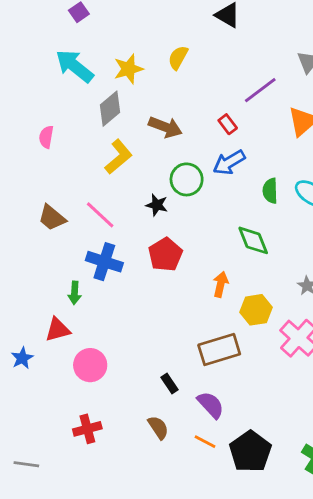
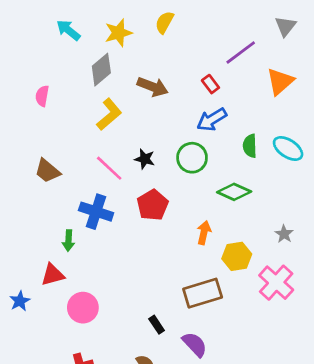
cyan arrow: (75, 66) -> (68, 30), size x0.7
green circle: (187, 179) -> (192, 158), moved
pink line: (100, 215) -> (109, 168), moved
green diamond: (253, 240) -> (234, 192), turned -44

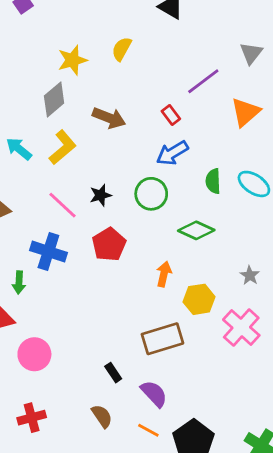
cyan arrow: (68, 30) -> (19, 149), moved
black star: (145, 159) -> (101, 195), turned -30

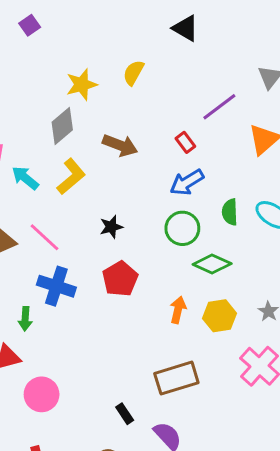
green circle: (151, 194) -> (182, 228), moved
pink line: (63, 205) -> (44, 237), moved
yellow hexagon: (199, 299) -> (219, 316), moved

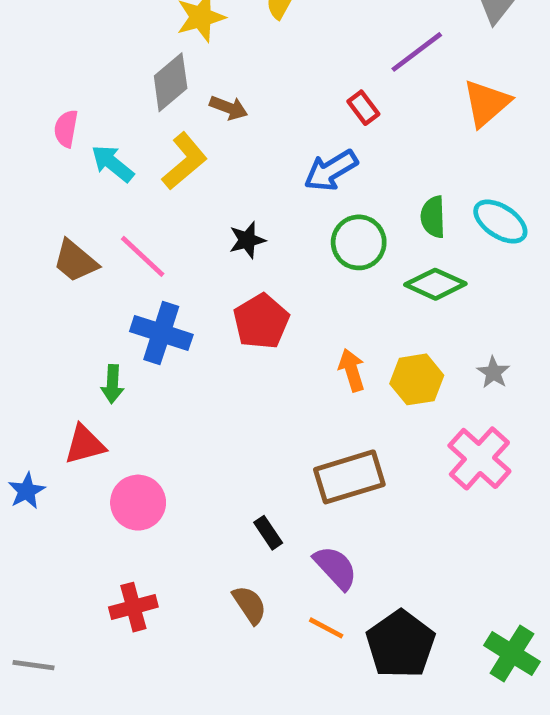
brown arrow: (120, 145) -> (229, 108), moved, size x0.7
blue arrow: (187, 182) -> (331, 170), moved
green diamond: (212, 264) -> (435, 284), moved
orange arrow: (178, 310) -> (352, 370), turned -30

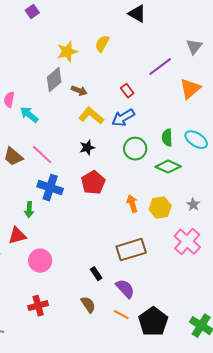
red rectangle: (363, 108) -> (127, 91), moved
yellow L-shape: (184, 161) -> (91, 116), moved, turned -100

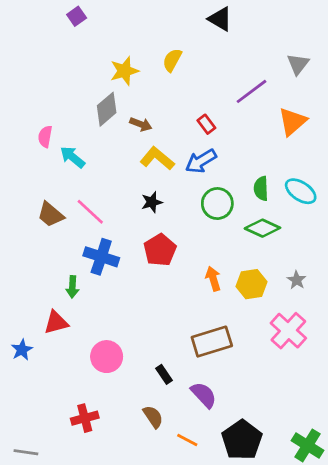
pink circle: (40, 261) -> (107, 357), moved
orange line: (121, 315) -> (187, 440), moved

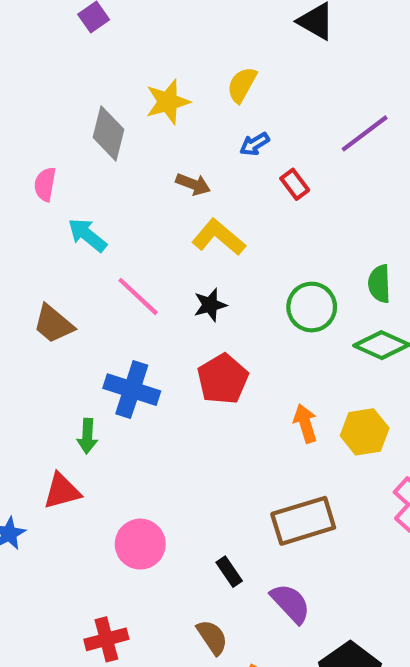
gray diamond: (107, 109) -> (108, 133), moved, turned -36
pink semicircle: (45, 137) -> (45, 184), moved
blue arrow: (201, 161) -> (255, 144), moved, size x0.6
pink line: (90, 212) -> (138, 296), moved

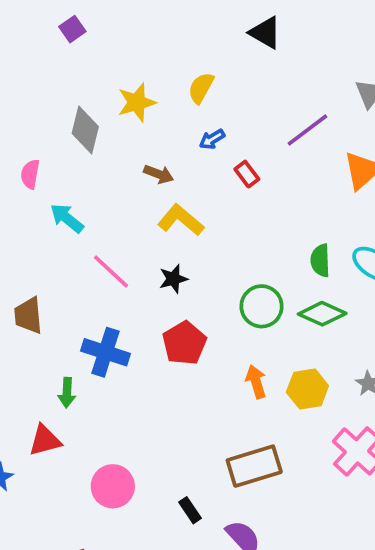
green circle: (312, 307) -> (262, 306), moved
brown trapezoid: (53, 324) -> (28, 316), moved, turned 45

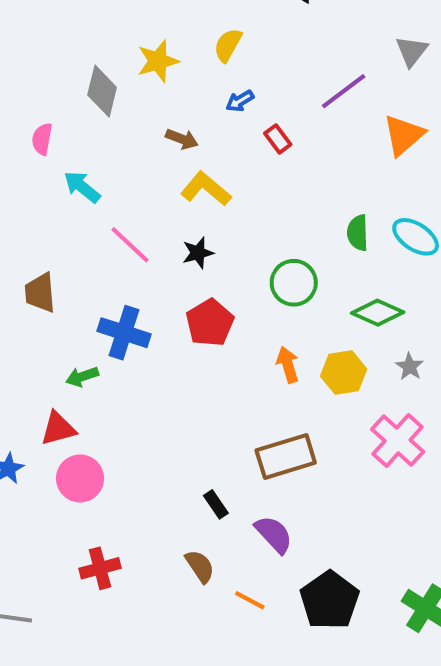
green diamond: (322, 314) -> (378, 313), moved
green arrow: (67, 393) -> (82, 377), turned 68
pink circle: (113, 486) -> (80, 478), moved

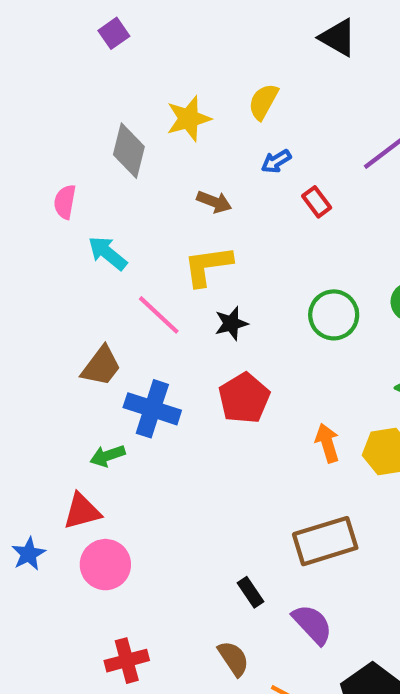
yellow L-shape: (206, 189) -> (208, 266), moved, turned -48
green circle: (294, 283) -> (334, 315), moved
brown trapezoid: (40, 293) -> (101, 366), moved, turned -138

